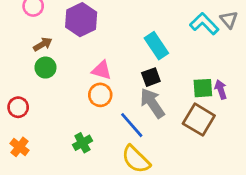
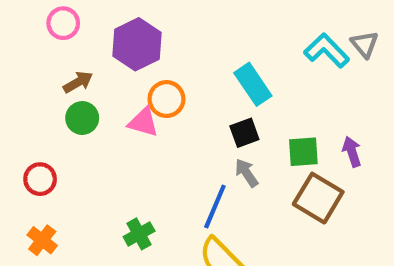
pink triangle: (102, 70) -> (143, 122), moved
green square: (203, 88) -> (303, 152), moved
orange circle: (100, 95) -> (166, 99), moved
gray arrow: (152, 103) -> (247, 173), size x0.6
blue line: (132, 125) -> (215, 206), turned 64

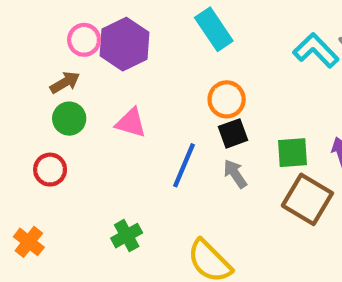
pink circle: (63, 23) -> (84, 40), moved
cyan rectangle: (253, 84) -> (214, 29), moved
orange circle: (166, 99) -> (227, 99), moved
red circle: (40, 179) -> (50, 170), moved
blue line: (215, 206) -> (184, 165), moved

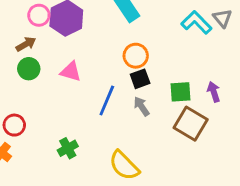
red circle: (50, 170) -> (14, 125), moved

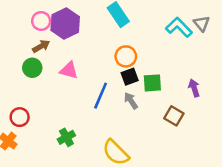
brown arrow: (26, 44) -> (41, 46), moved
green square: (181, 92) -> (152, 83), moved
brown square: (191, 124) -> (174, 116), size x0.7

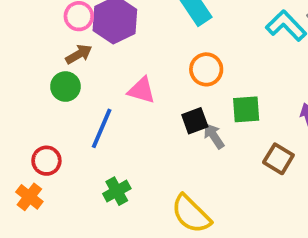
pink triangle: (69, 70) -> (142, 90), moved
black square: (130, 77) -> (195, 121), moved
blue line: (101, 96) -> (102, 128), moved

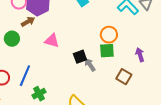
brown arrow: (79, 54) -> (28, 22), moved
orange circle: (206, 69) -> (109, 35), moved
blue line: (102, 128) -> (25, 76), moved

